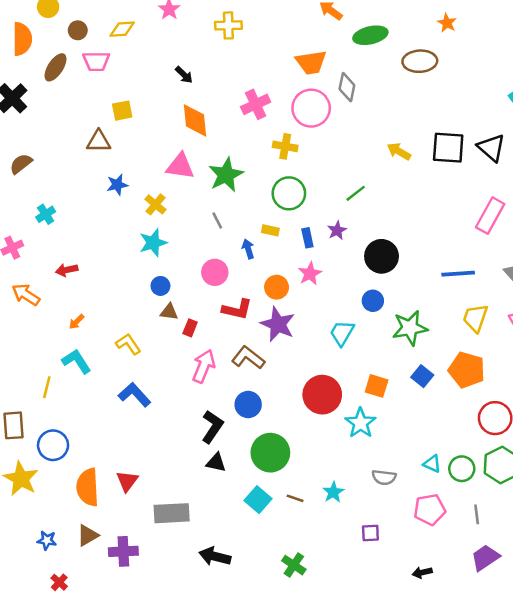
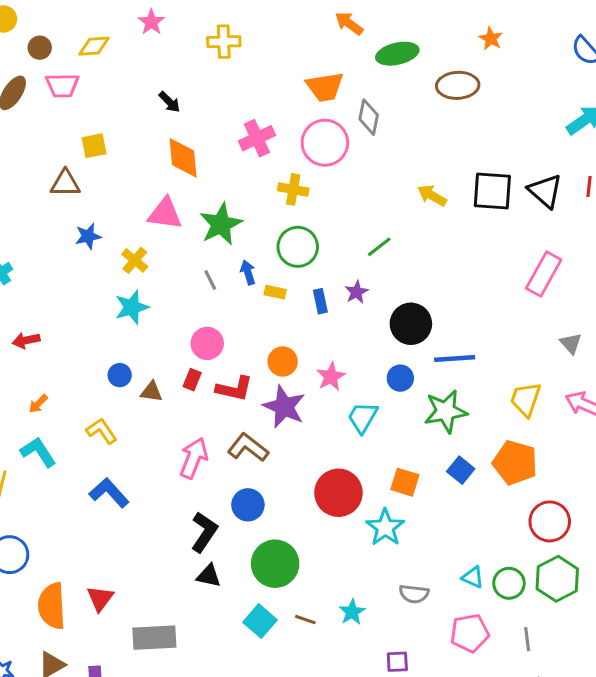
blue arrow: (248, 249) -> (248, 272), moved
pink star: (310, 274) -> (331, 377), moved
blue line: (458, 274) -> (455, 358), moved
blue circle: (160, 286) -> (120, 375), moved
red rectangle: (190, 328) -> (192, 380), moved

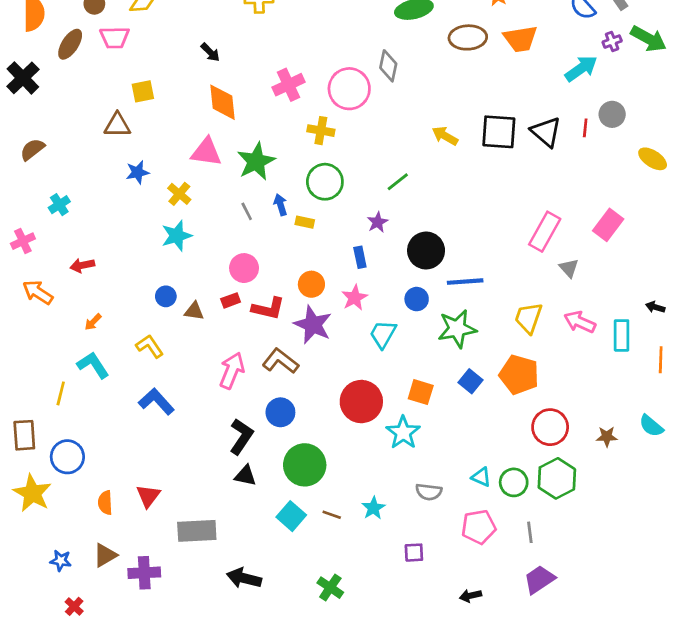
orange trapezoid: (325, 87) -> (520, 39), moved
pink rectangle: (544, 274) -> (545, 232), moved
blue rectangle: (320, 301) -> (360, 257), moved
red rectangle: (192, 380) -> (231, 300), turned 48
orange semicircle: (52, 606) -> (105, 503), size x0.6

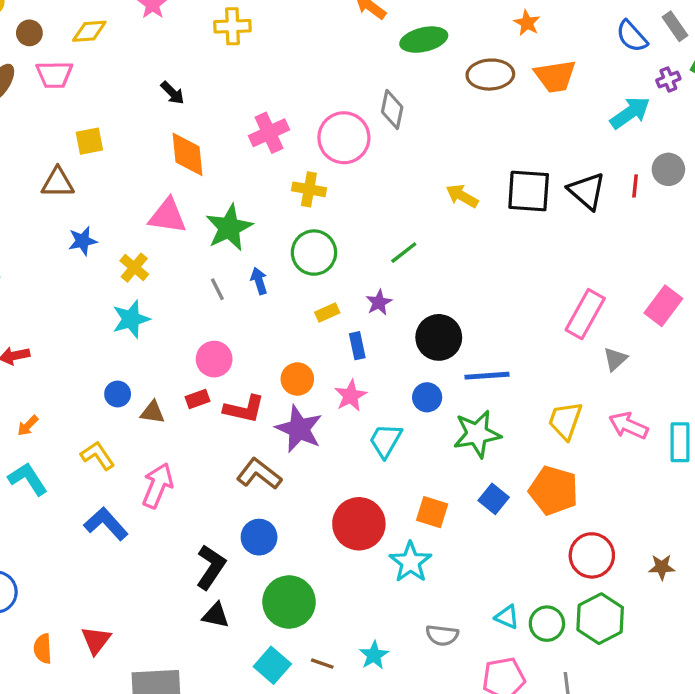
yellow rectangle: (305, 222) -> (327, 312), moved, turned -36
gray triangle: (569, 268) -> (615, 359), turned 30
pink arrow: (232, 371) -> (158, 486), moved

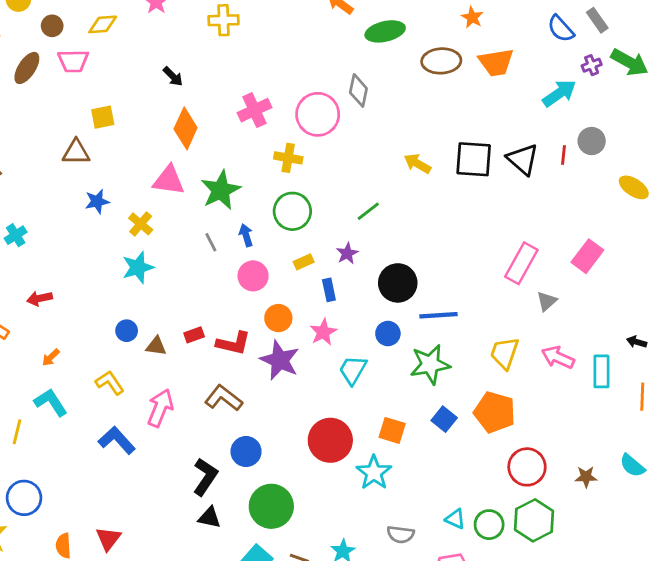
orange diamond: (187, 154) -> (186, 128), turned 30
pink circle: (214, 359) -> (253, 276), moved
brown L-shape: (259, 474) -> (224, 398), moved

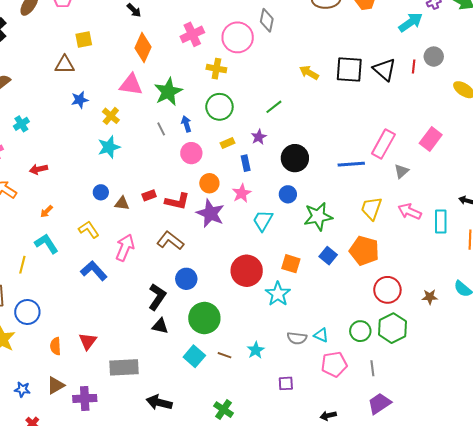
blue line: (438, 315) -> (351, 164), moved
cyan triangle: (455, 519) -> (321, 335), moved

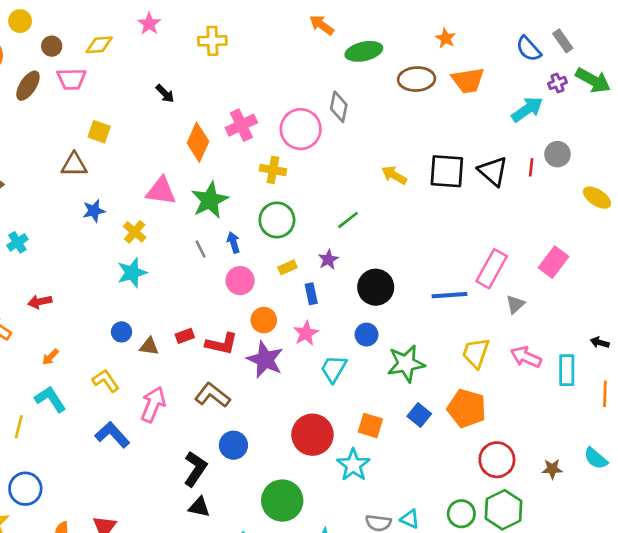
yellow square: (84, 39) -> (99, 132), turned 30
orange diamond: (143, 47) -> (198, 142), moved
green circle: (204, 318) -> (282, 501), moved

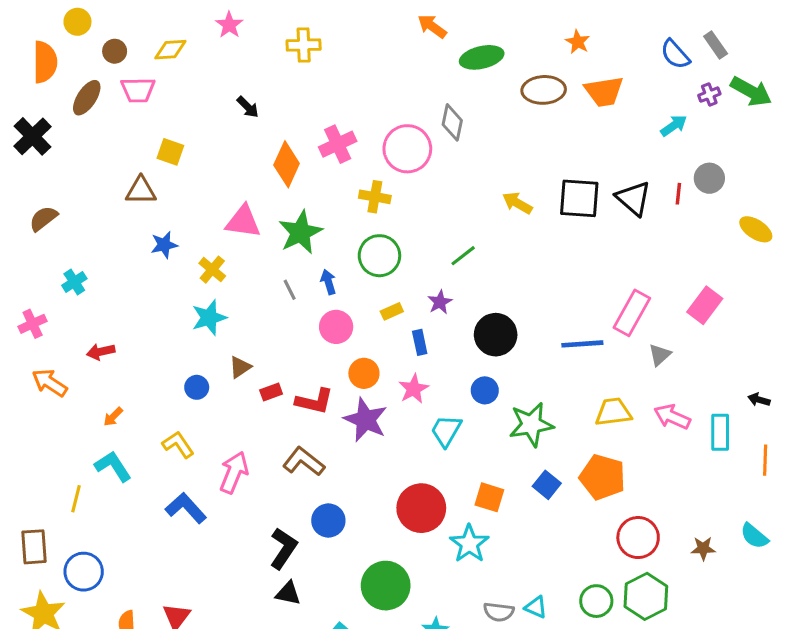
cyan arrow: (527, 109) -> (674, 126), size x0.7
brown triangle: (149, 346) -> (240, 367), moved, turned -42
yellow trapezoid: (476, 353) -> (613, 412), turned 64

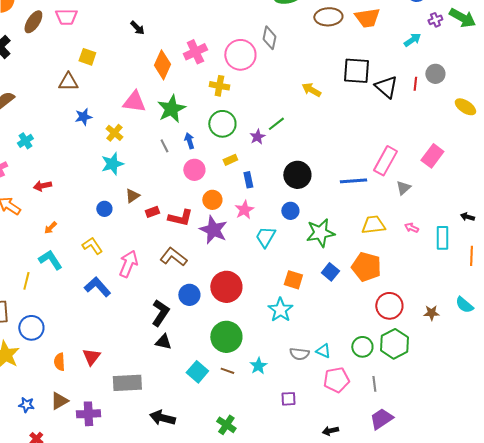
black square: (579, 198) -> (356, 71), moved
purple star: (440, 302) -> (257, 137), moved
pink arrow: (672, 417) -> (411, 228), size x0.6
red circle: (421, 508) -> (226, 287), moved

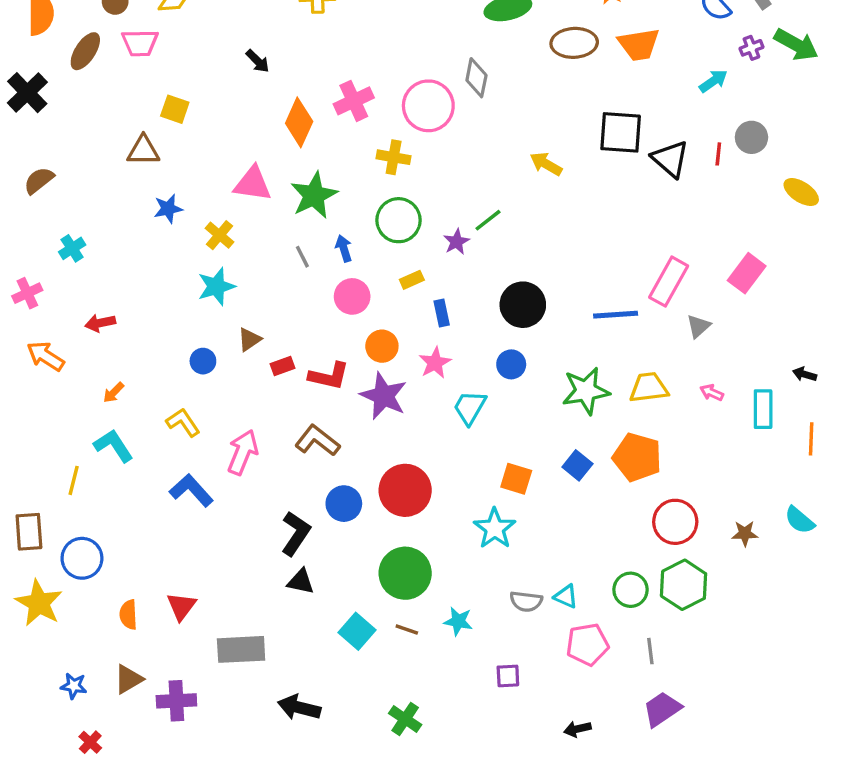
green star: (320, 233) -> (586, 391), moved
cyan star: (258, 366) -> (458, 621), turned -30

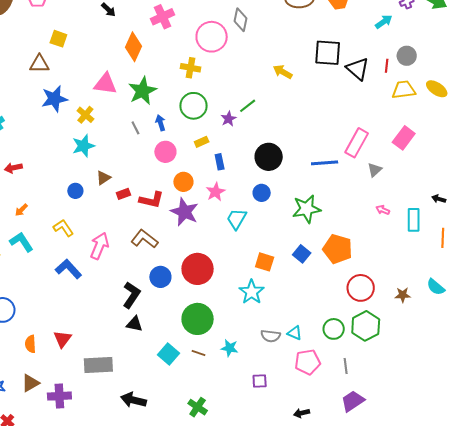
pink cross: (354, 101) -> (162, 17), moved
blue star: (168, 209) -> (54, 99), size x1.5
yellow trapezoid: (649, 388) -> (404, 90), moved

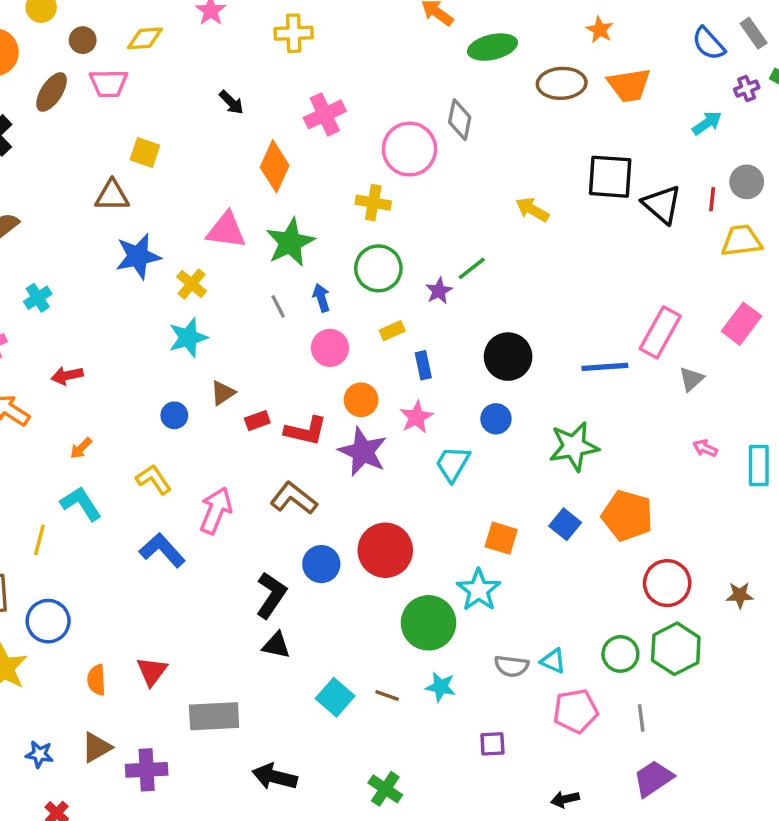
green circle: (198, 319) -> (429, 623), moved

